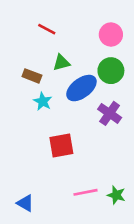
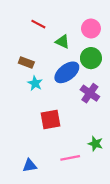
green triangle: (61, 63) -> (62, 42), moved, turned 40
green star: (116, 195) -> (95, 144), moved
blue triangle: (25, 203) -> (30, 166), moved, turned -40

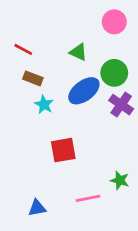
red line: (38, 24) -> (23, 49), moved
pink circle: (91, 28) -> (114, 22), moved
purple cross: (90, 93) -> (121, 105), moved

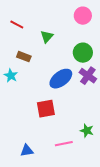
red line: (23, 49) -> (17, 25), moved
green triangle: (78, 52) -> (47, 37), moved, turned 48
blue ellipse: (84, 91) -> (61, 79), moved
cyan star: (44, 105) -> (11, 76), moved

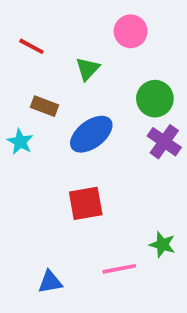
pink circle: (83, 16) -> (131, 31), moved
blue ellipse: (61, 79) -> (91, 134), moved

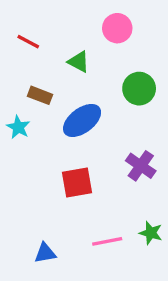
green triangle: (88, 69) -> (79, 62), turned -45
purple cross: (164, 142) -> (141, 166), moved
green star: (162, 245) -> (151, 233), moved

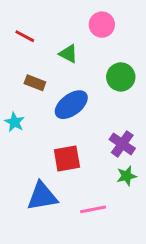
cyan star: (18, 127) -> (15, 122), moved
green star: (151, 233) -> (127, 176), moved, turned -30
blue triangle: (45, 253) -> (42, 196), moved, size x1.6

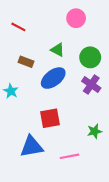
green triangle: (68, 54) -> (58, 50), moved
purple cross: (122, 144) -> (91, 85), moved

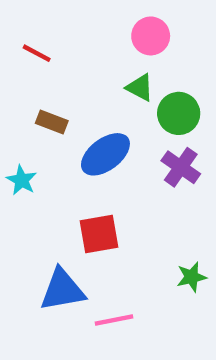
green triangle: (58, 50) -> (140, 88), moved
green star: (95, 131) -> (192, 277), moved
pink line: (70, 156) -> (114, 320), moved

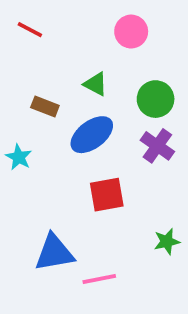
red line: (37, 53) -> (30, 30), moved
green triangle: (140, 88) -> (96, 84), moved
red square: (99, 234) -> (107, 195), moved

